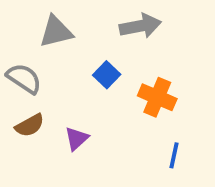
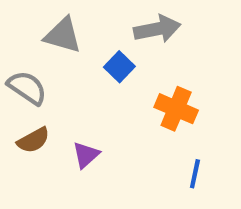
gray triangle: (56, 32) -> (63, 35), turned 30
blue square: (107, 75) -> (119, 67), moved

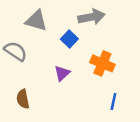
brown semicircle: (33, 140) -> (23, 99), moved, turned 108
purple triangle: (86, 155) -> (62, 73), moved

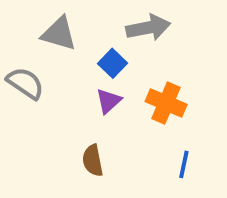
purple triangle: (62, 73) -> (109, 101), moved
brown semicircle: (23, 99) -> (93, 160), moved

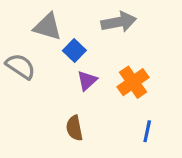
blue square: (113, 63) -> (74, 50), moved
orange cross: (166, 103) -> (133, 82), turned 32

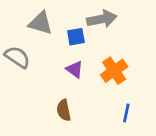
blue square: (74, 50) -> (76, 37), moved, turned 36
purple triangle: (87, 81) -> (75, 69), turned -42

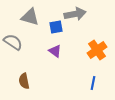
orange cross: (114, 71) -> (97, 50), moved
brown semicircle: (64, 110) -> (24, 81), moved

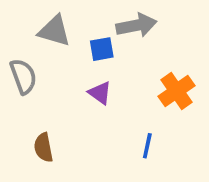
gray semicircle: (13, 42) -> (23, 76), turned 36
blue line: (93, 83) -> (147, 146), moved

